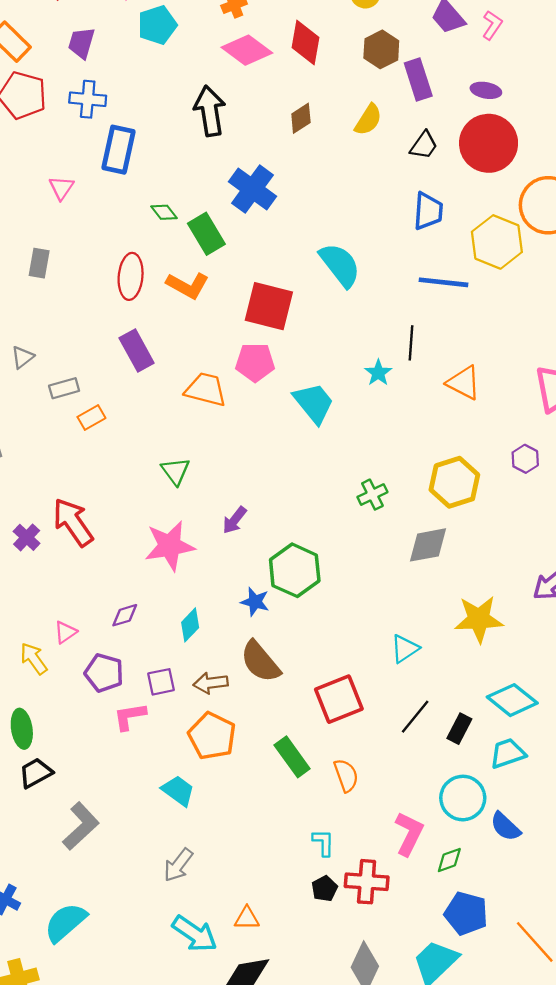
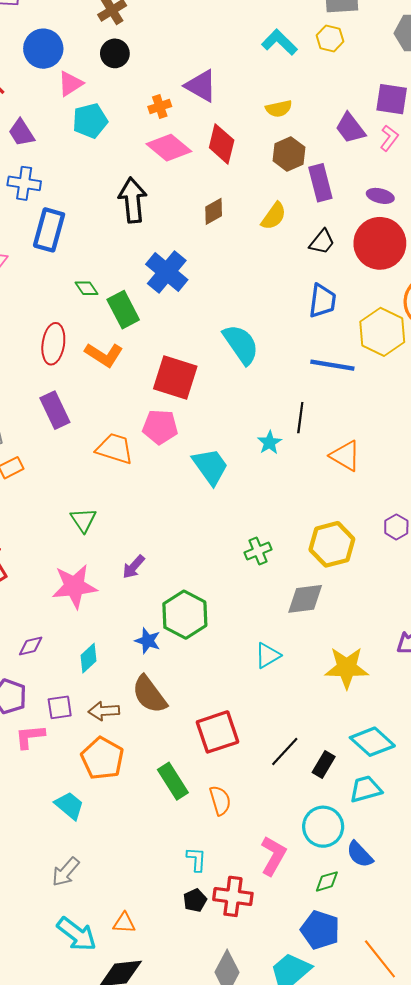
purple trapezoid: (81, 43) -> (21, 133), turned -52
cyan triangle: (405, 649) -> (268, 655), moved
green diamond: (449, 860) -> (327, 881), moved

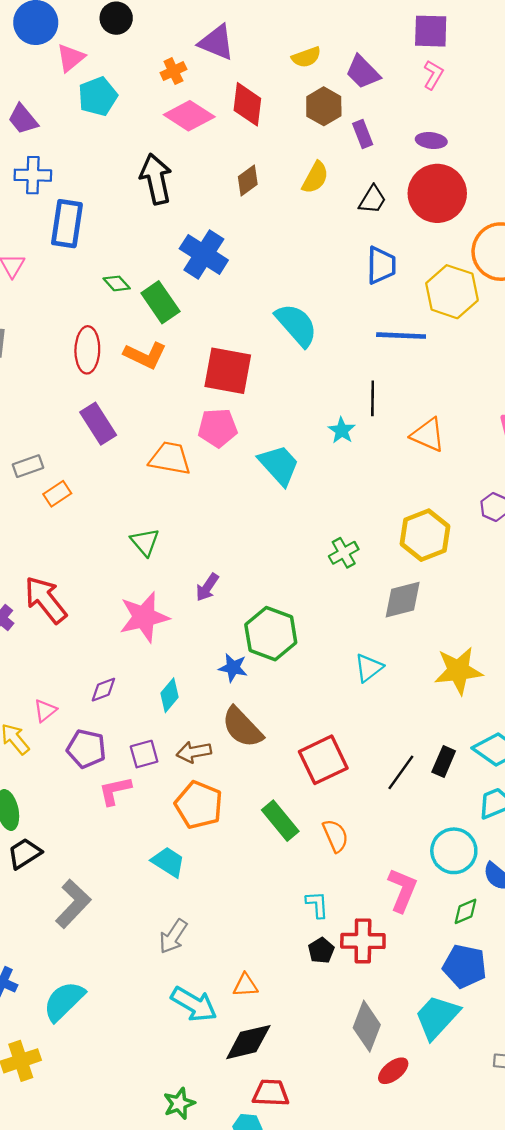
purple trapezoid: (350, 128) -> (363, 72), moved
purple rectangle: (320, 183) -> (363, 134), size x0.7
black rectangle: (324, 764) -> (444, 762), moved

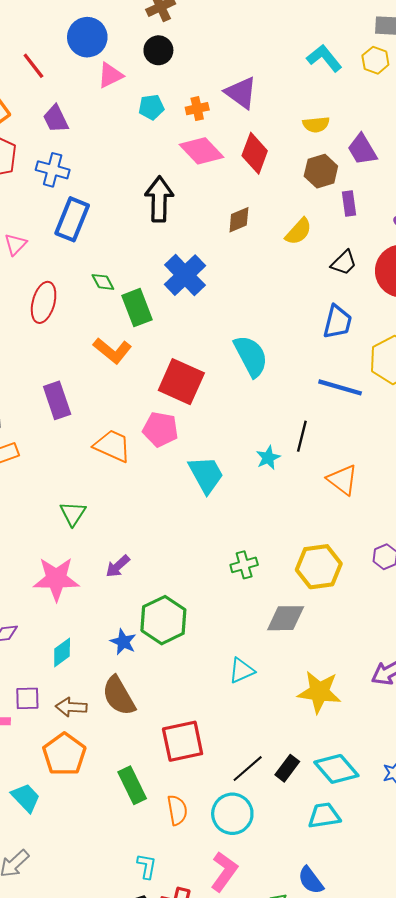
cyan pentagon: (98, 96) -> (151, 107), moved, size x0.7
red ellipse: (87, 350) -> (44, 302), moved
cyan circle: (454, 851) -> (232, 814), moved

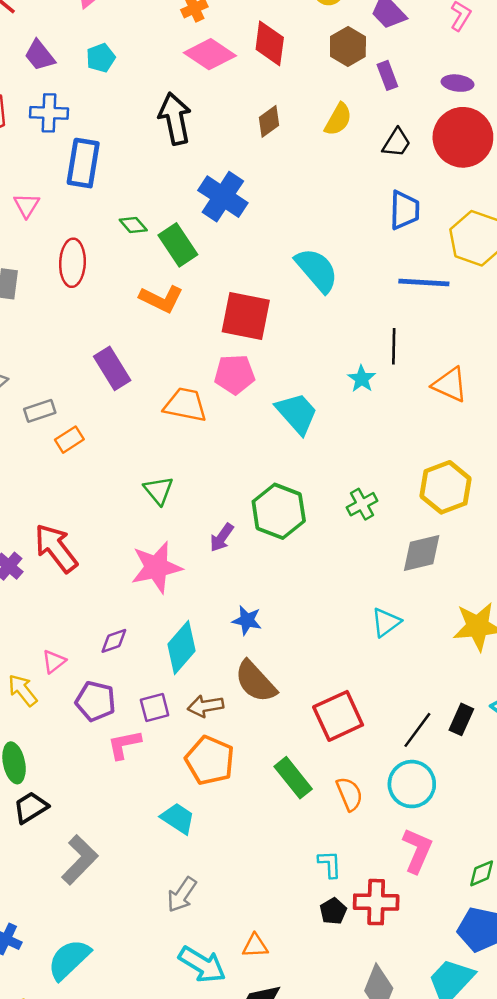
cyan pentagon: (151, 107) -> (101, 58), moved
green hexagon: (163, 620) -> (279, 511), moved
cyan diamond: (62, 652) -> (181, 648), size x1.5

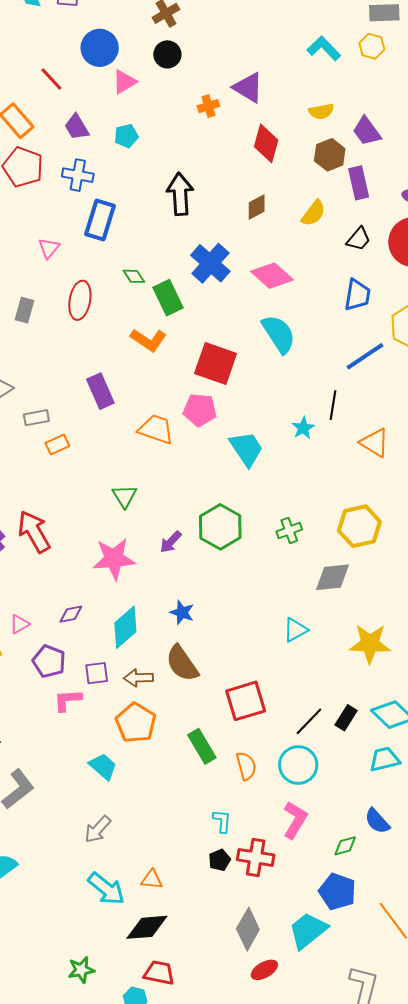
pink diamond: (210, 54) -> (272, 276), moved
purple rectangle: (387, 75) -> (359, 183), size x1.4
blue line: (424, 282) -> (365, 356), turned -45

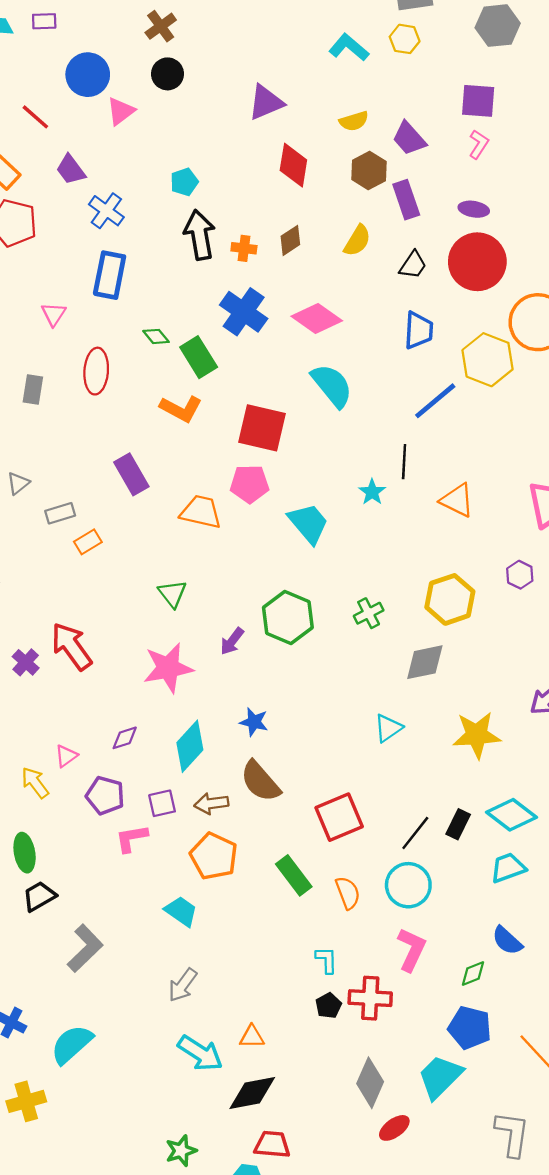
purple triangle: (248, 88) -> (266, 102), turned -48
orange cross: (208, 106) -> (244, 248), moved, turned 30
cyan pentagon: (126, 136) -> (184, 182), moved
blue cross: (78, 175) -> (106, 211), moved, turned 32

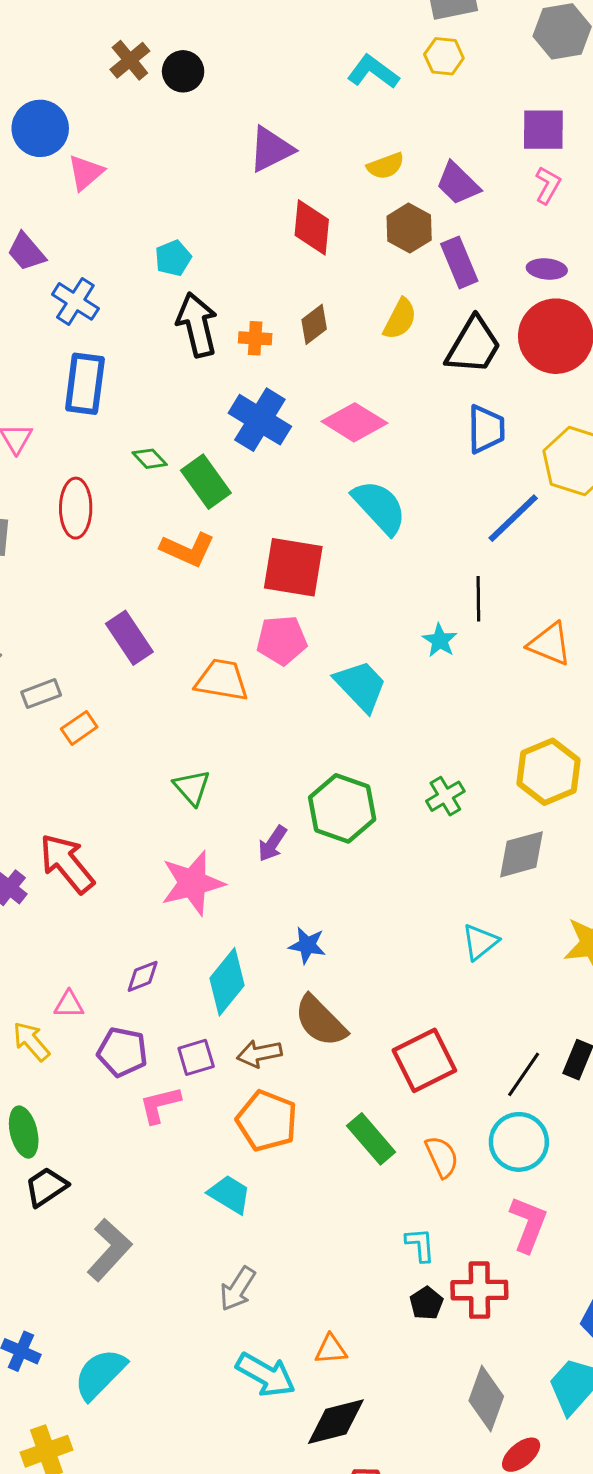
black circle: (167, 74) -> (183, 71), moved
black trapezoid: (413, 265) -> (473, 346), size x1.6
pink triangle: (66, 756) -> (69, 1004), turned 40

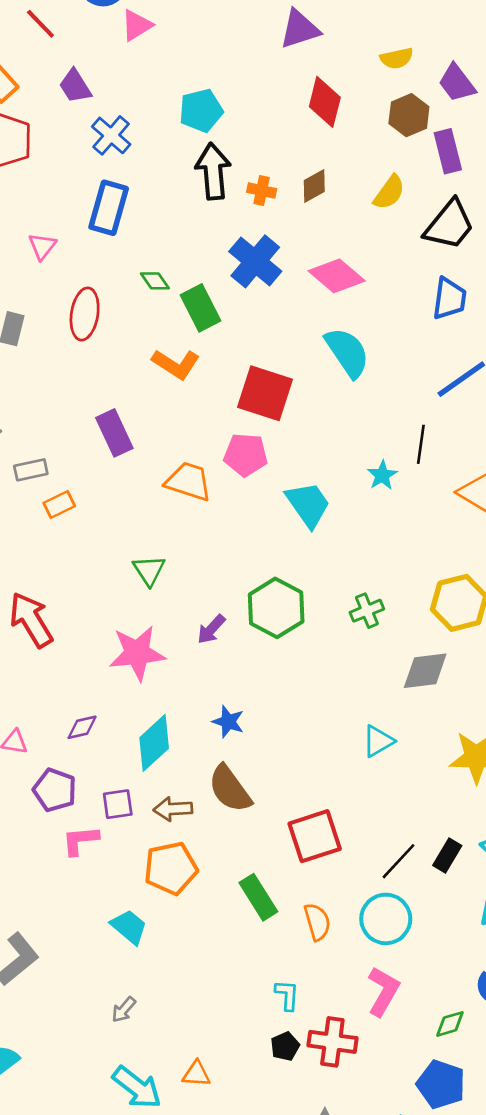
cyan pentagon: (173, 258) -> (201, 110), size x1.4
orange pentagon: (267, 1121) -> (171, 868), turned 30
gray arrow: (238, 1289) -> (124, 1010), size x0.7

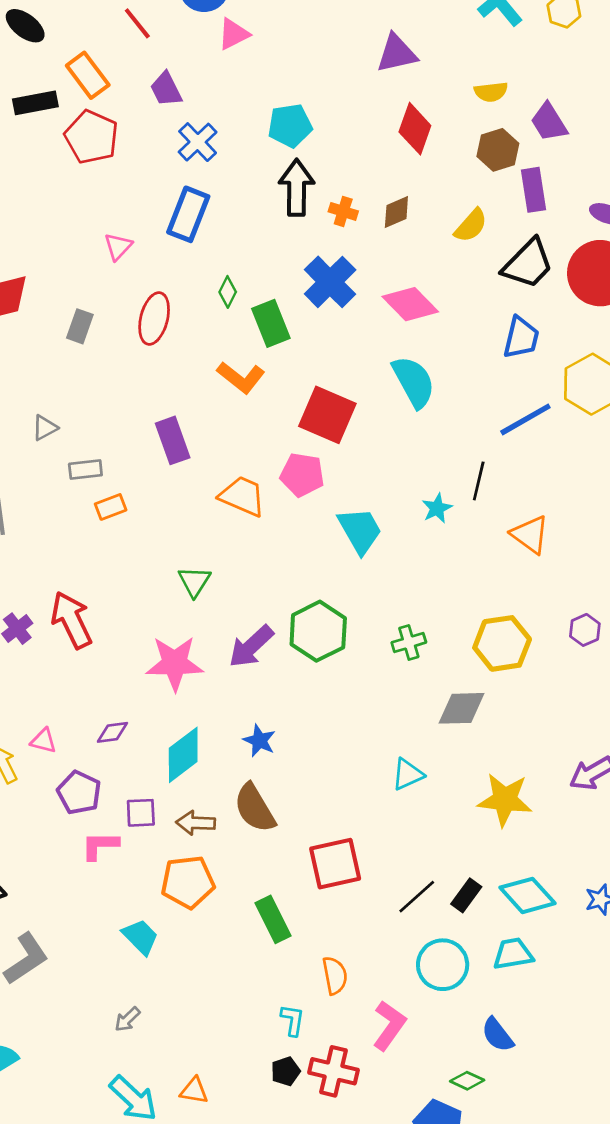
green diamond: (155, 281) -> (228, 292), turned 56
purple arrow: (211, 629) -> (251, 646), size x1.5
cyan circle: (386, 919) -> (443, 965), moved
orange semicircle: (317, 922) -> (335, 975), moved
green diamond: (450, 1024) -> (467, 1081), moved, turned 36

